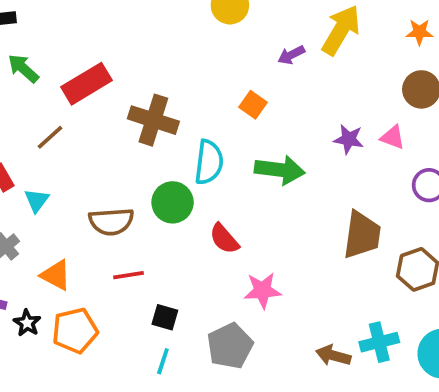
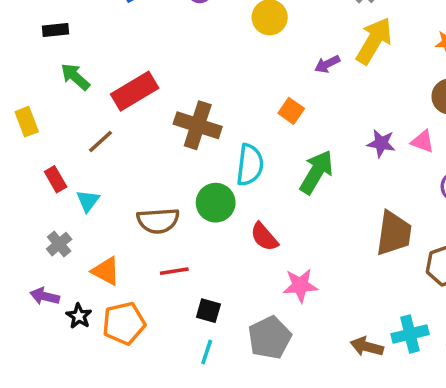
green arrow: (280, 170) -> (316, 172), turned -66

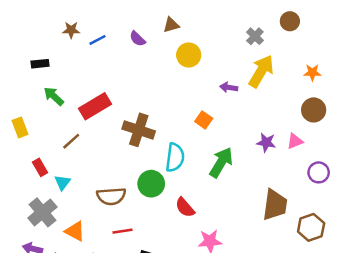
purple arrow: (327, 64) -> (229, 87), turned 35
pink triangle: (423, 141) -> (295, 141), turned -42
gray cross: (59, 244) -> (42, 212), size x1.6

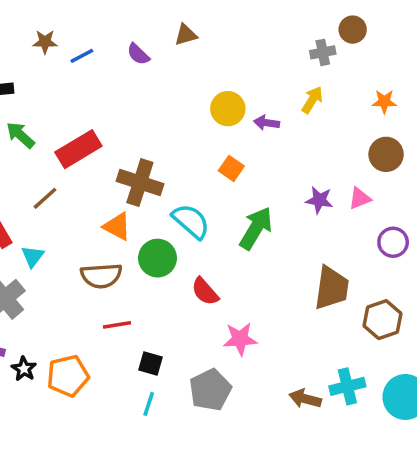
gray cross: (255, 36) -> (323, 52), moved, turned 35
yellow circle: (189, 55) -> (228, 109), moved
yellow arrow: (261, 71) -> (312, 100), size x0.6
cyan semicircle: (175, 157) -> (191, 221), turned -56
orange triangle: (75, 231) -> (117, 226), moved

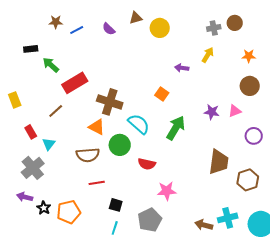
brown circle: (353, 30) -> (235, 23), moved
yellow circle: (228, 109) -> (160, 28), moved
green arrow: (20, 135) -> (51, 65), moved
red semicircle: (205, 291) -> (147, 164), turned -36

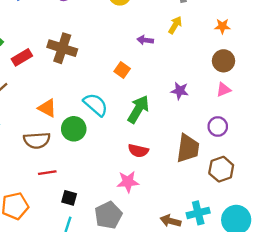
red rectangle: (75, 83) -> (22, 57), size x0.7
brown cross: (110, 102) -> (62, 48), moved
pink triangle: (235, 111) -> (224, 90), moved
purple circle: (254, 136) -> (218, 126), moved
red semicircle: (147, 164) -> (138, 151), moved

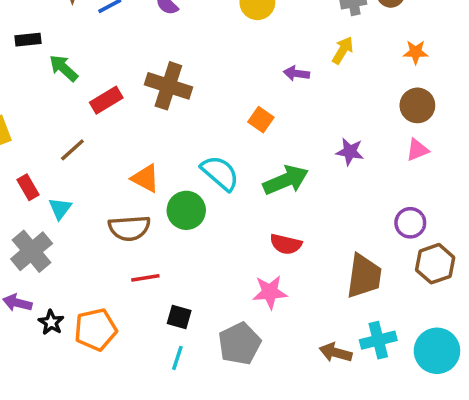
green arrow: (138, 109) -> (286, 180), turned 36
purple circle: (218, 126) -> (410, 223), moved
brown trapezoid: (188, 148) -> (364, 276), moved
brown hexagon: (221, 169) -> (435, 264), moved

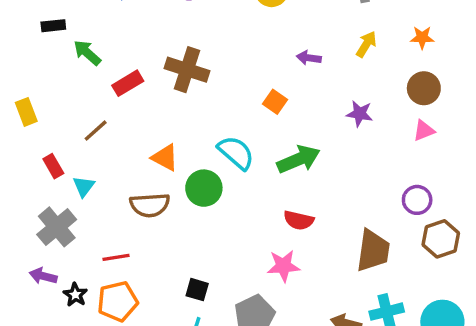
yellow arrow: (343, 50) -> (366, 44), moved
purple star: (350, 152) -> (360, 114), moved
red line: (145, 278) -> (116, 257), moved

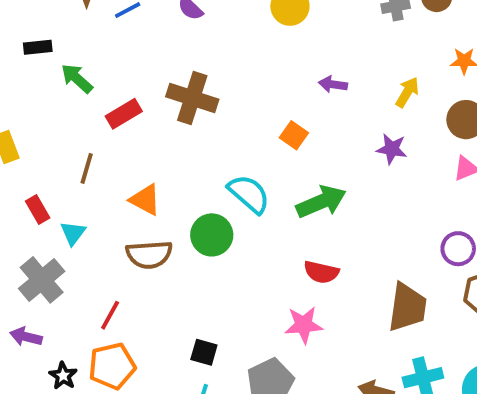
yellow arrow: (366, 44) -> (407, 92), moved
brown line: (96, 131) -> (87, 168), turned -32
orange triangle: (165, 158) -> (145, 200), moved
red line: (116, 257) -> (110, 315), turned -52
black star: (75, 295) -> (63, 376), moved

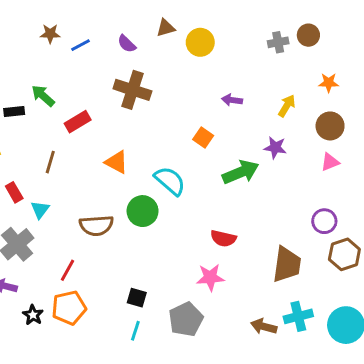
black rectangle: (38, 47) -> (14, 112), moved
brown cross: (192, 98) -> (132, 90), moved
orange triangle: (145, 200) -> (117, 162), moved
green arrow: (321, 202) -> (241, 172), moved

